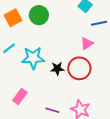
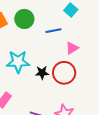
blue line: (99, 23) -> (53, 31), moved

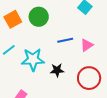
blue line: (53, 31) -> (65, 40), moved
red circle: (64, 73) -> (89, 78), moved

